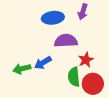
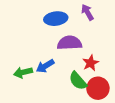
purple arrow: (83, 12) -> (87, 12), turned 133
green semicircle: (74, 77) -> (78, 81), turned -36

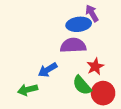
blue ellipse: (56, 19) -> (79, 24), moved
green arrow: (23, 72) -> (28, 90), moved

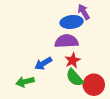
red star: (95, 66) -> (73, 60), moved

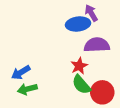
purple semicircle: (66, 41) -> (97, 45), moved
blue arrow: (43, 63) -> (21, 73), moved

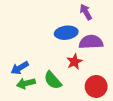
blue ellipse: (78, 24) -> (66, 33), moved
green semicircle: (81, 85) -> (53, 80), moved

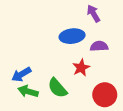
purple semicircle: (91, 42) -> (99, 46), size x0.7
green arrow: (26, 83) -> (28, 91), turned 30

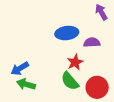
purple arrow: (93, 14) -> (101, 12), moved
green semicircle: (57, 88) -> (70, 81), moved

